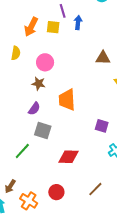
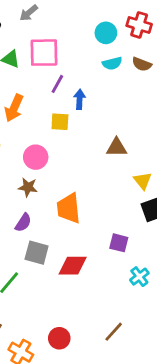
purple line: (63, 11) -> (57, 84), turned 48
yellow square: (53, 27) -> (60, 122), moved
red diamond: (69, 157) -> (73, 266), moved

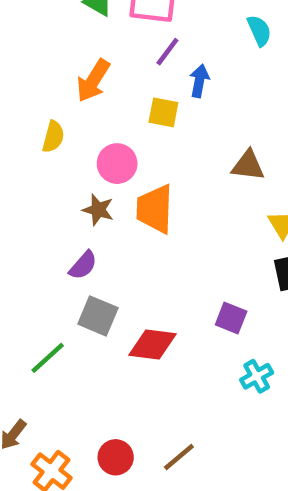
cyan semicircle: (112, 63) -> (259, 31), turned -108
orange trapezoid: (69, 208) -> (155, 209), moved
brown line: (114, 332) -> (179, 457), moved

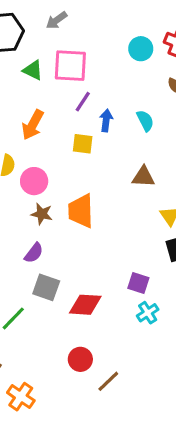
cyan semicircle: (259, 31) -> (145, 121), moved
pink circle: (117, 164) -> (34, 181), moved
cyan cross: (257, 376) -> (148, 313), moved
red circle: (116, 457) -> (80, 359), moved

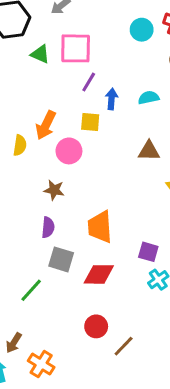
cyan semicircle: (145, 121) -> (149, 98), turned -72
orange arrow: (33, 125) -> (46, 125), moved
pink circle: (34, 181) -> (69, 151), moved
orange trapezoid: (81, 211) -> (100, 227), moved
purple semicircle: (34, 253) -> (48, 227), turned -30

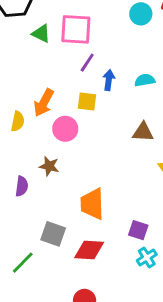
purple semicircle: (48, 227) -> (22, 186), moved

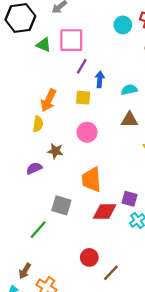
cyan semicircle: (145, 80) -> (129, 90), moved
yellow semicircle: (18, 121) -> (38, 124), moved
pink circle: (65, 129) -> (87, 132), moved
purple semicircle: (22, 186) -> (34, 168), turned -119
red diamond: (89, 250) -> (105, 211), moved

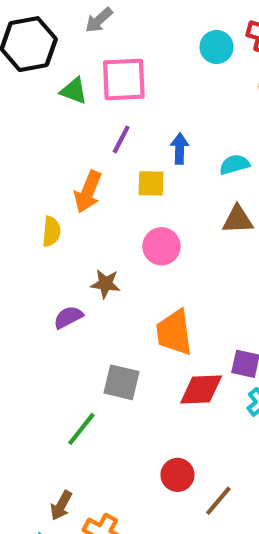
purple line: (82, 66) -> (121, 139), moved
yellow semicircle: (38, 124) -> (51, 232), moved

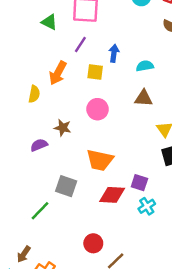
green triangle: (74, 91) -> (49, 22), moved
orange trapezoid: (174, 332) -> (100, 160), turned -76

